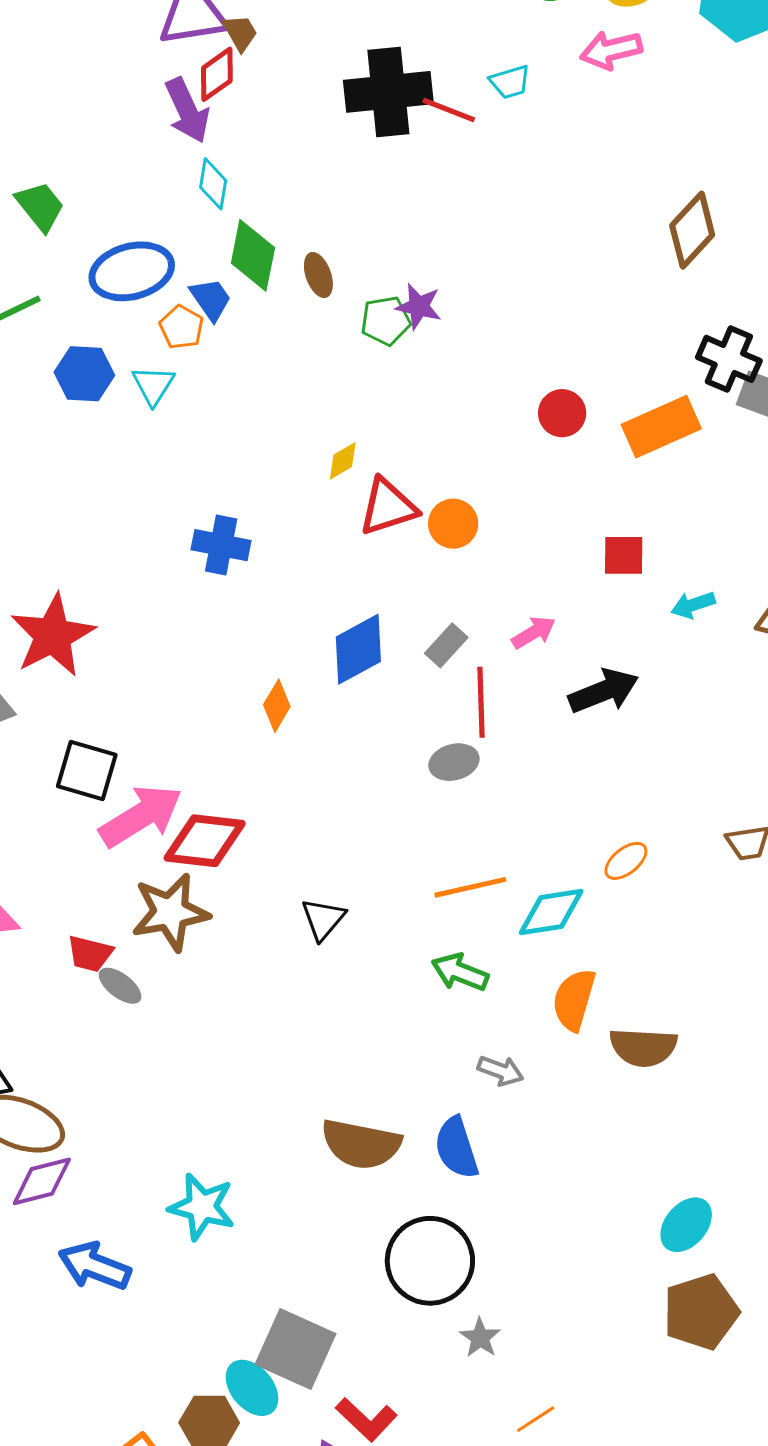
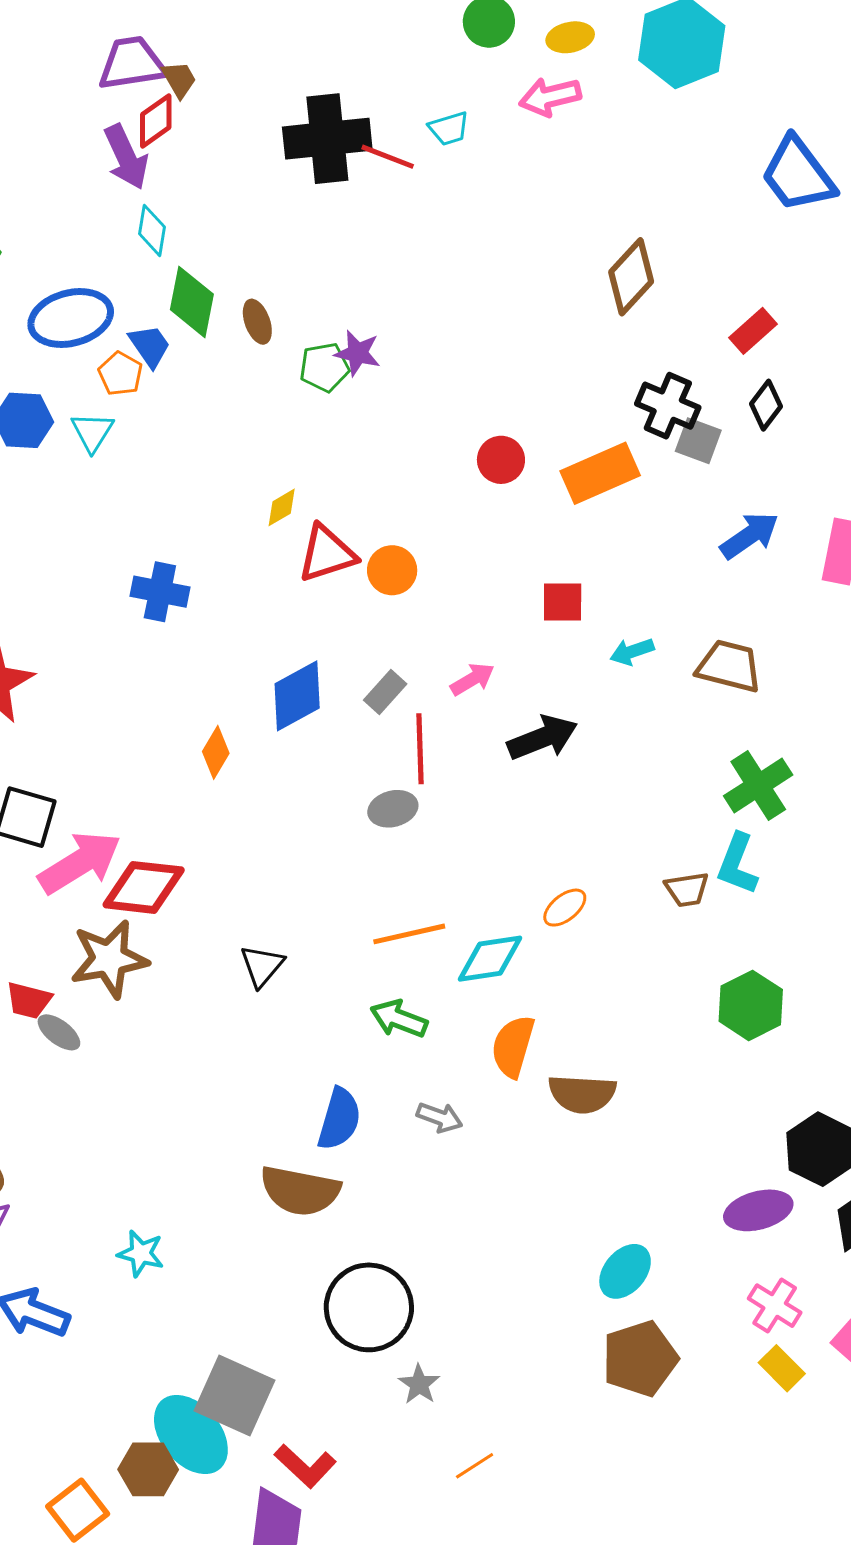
blue semicircle: (457, 1148) -> (339, 1119), moved, turned -146
cyan star: (202, 1207) -> (141, 1253), size x0.7
cyan ellipse: (252, 1388) -> (191, 1435), size x1.4

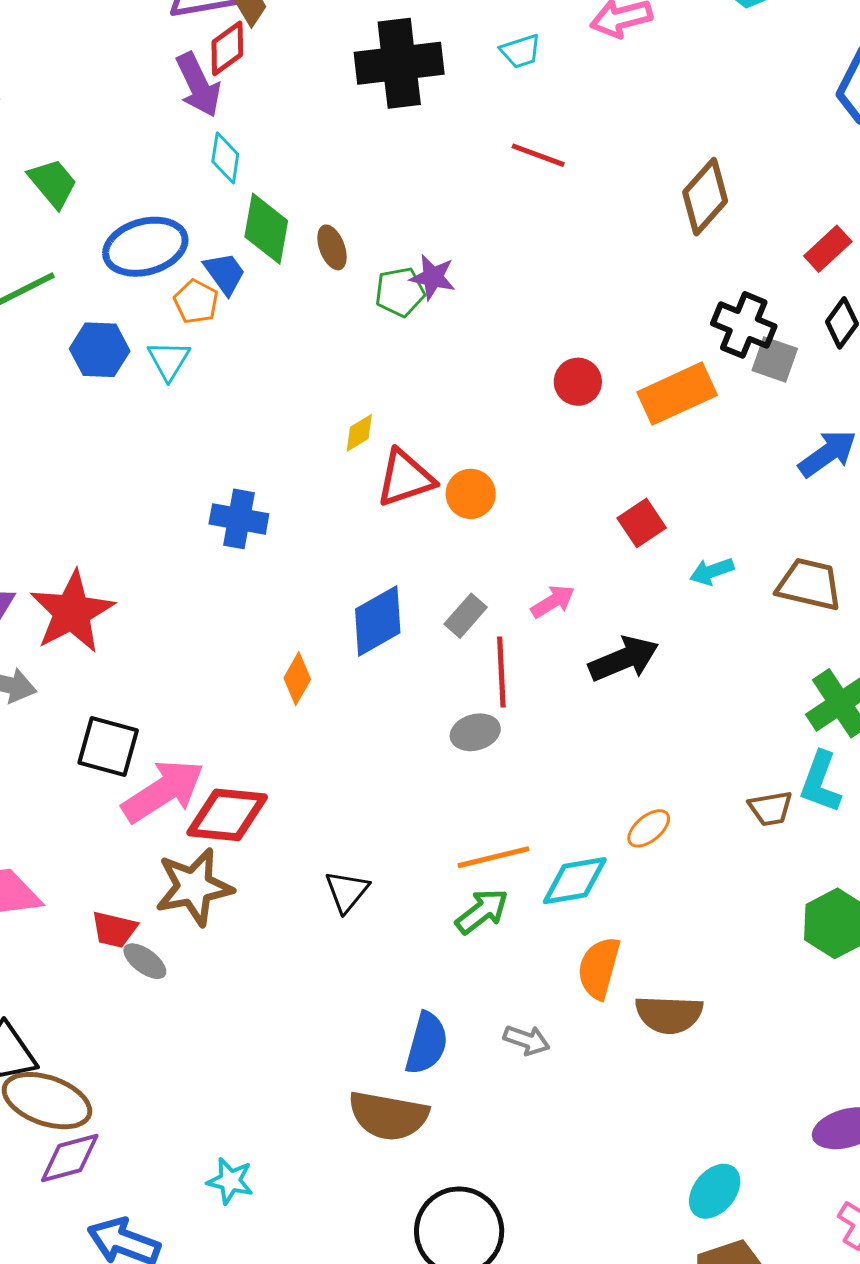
red line: (388, 157) -> (538, 155), moved
red square: (563, 602) -> (642, 523), turned -33
green arrow: (399, 1019) -> (482, 911), moved, turned 122

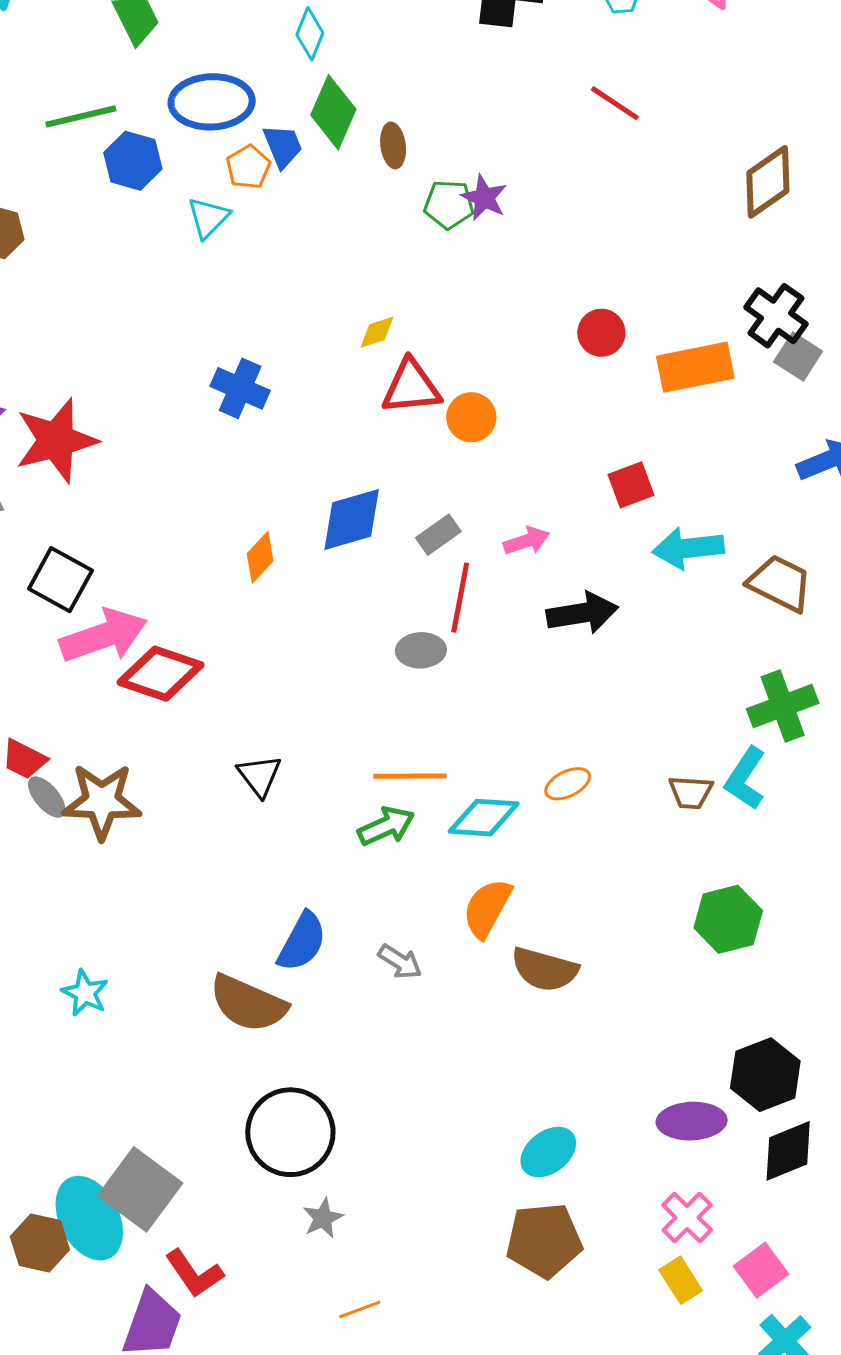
blue hexagon: (100, 350) -> (133, 161), moved
cyan arrow: (712, 571) -> (688, 548), size x1.6
brown star: (194, 887) -> (102, 801), moved
black triangle: (347, 891) -> (259, 776), turned -30
cyan star: (230, 1181) -> (85, 993), moved

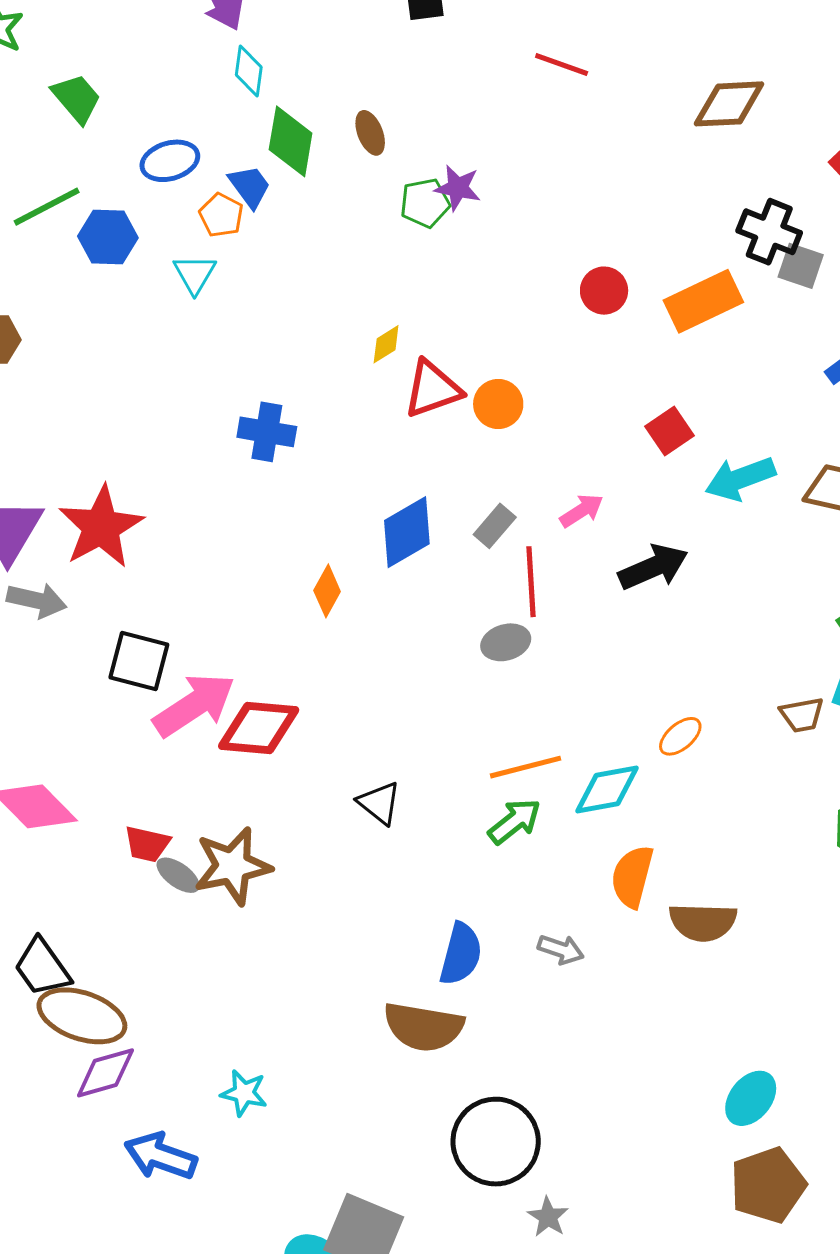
blue ellipse: (212, 102) -> (170, 161), size x0.7
brown ellipse: (393, 145) -> (370, 133), moved
brown diamond: (768, 182) -> (729, 104), turned 46
cyan star: (85, 993) -> (244, 1093), moved

